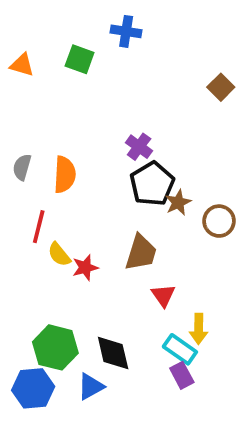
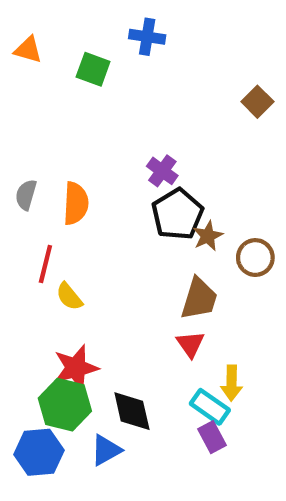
orange triangle: (22, 65) -> (28, 50), moved
brown trapezoid: (141, 253) -> (199, 299), moved
red star: (85, 268) -> (76, 368), moved, size x1.5

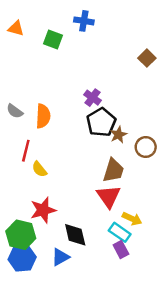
gray semicircle: (26, 195) -> (15, 111), turned -70
red triangle: (190, 344) -> (109, 196), size x1.5
yellow arrow: (232, 383) -> (132, 219), turned -66
green hexagon: (65, 405) -> (21, 235), moved

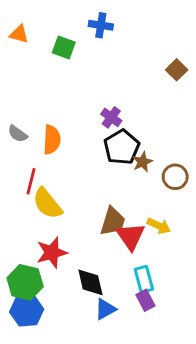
yellow semicircle: (39, 169) -> (47, 204), size x1.6
brown trapezoid: (114, 170) -> (113, 221), moved
yellow arrow: (132, 219) -> (159, 226), moved
cyan rectangle: (120, 232) -> (144, 279), turned 40
blue triangle: (60, 257) -> (105, 309), moved

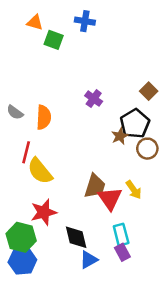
orange triangle: (19, 34) -> (35, 22), moved
brown square: (177, 70) -> (149, 91), moved
black pentagon: (122, 147) -> (135, 124), moved
yellow arrow: (159, 226) -> (134, 190), turned 30

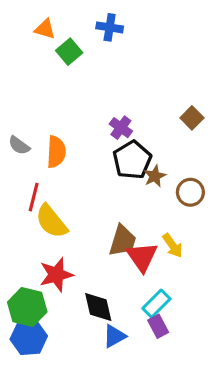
green square: (54, 40) -> (69, 52), turned 30
black pentagon: (135, 124) -> (132, 160), moved
cyan rectangle: (121, 235) -> (156, 304), turned 60

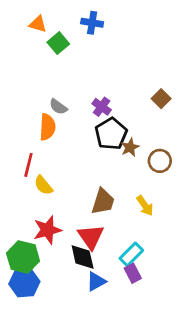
gray semicircle: (19, 145) -> (58, 107), moved
yellow semicircle: (51, 221) -> (43, 185), size x0.7
red triangle: (142, 257) -> (91, 237), moved

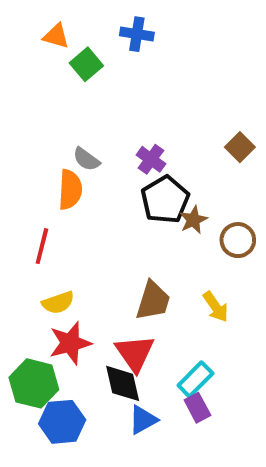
yellow semicircle: (43, 185) -> (58, 303), moved, turned -70
blue hexagon: (24, 283) -> (62, 422), moved

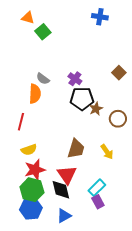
blue cross: (137, 34) -> (100, 17), moved
black pentagon: (165, 200) -> (82, 99), turned 30
green hexagon: (34, 383) -> (32, 190), moved
blue triangle: (143, 420) -> (64, 216), moved

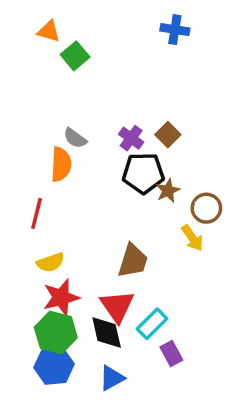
brown square: (119, 73) -> (168, 135), moved
yellow arrow: (107, 152) -> (192, 238), moved
cyan rectangle: (97, 188) -> (152, 324), moved

